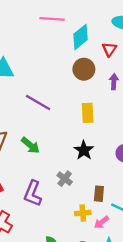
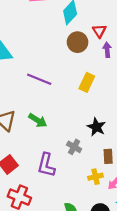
red triangle: (109, 49) -> (99, 31), moved
yellow rectangle: (88, 113) -> (87, 82), turned 36
black star: (84, 150) -> (96, 127), moved

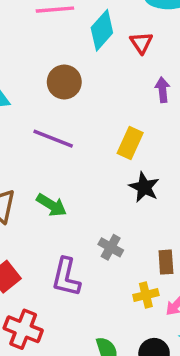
red triangle: (99, 31) -> (141, 43), moved
brown circle: (78, 42) -> (64, 82), moved
black star: (96, 127) -> (144, 187), moved

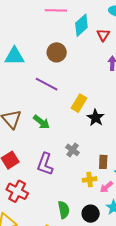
yellow rectangle: (130, 143) -> (79, 103), moved

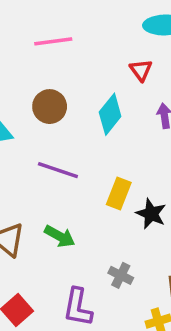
cyan diamond: (81, 25) -> (110, 114), moved
brown circle: (57, 52) -> (50, 107), moved

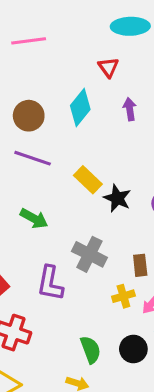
brown circle: (50, 107) -> (29, 116), moved
yellow rectangle: (119, 194) -> (88, 180), turned -68
gray cross: (121, 275) -> (89, 254), size x1.5

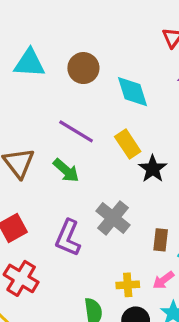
cyan diamond: (80, 108) -> (132, 92), moved, turned -69
purple line: (33, 158) -> (76, 131), moved
yellow cross: (123, 296) -> (128, 285), moved

